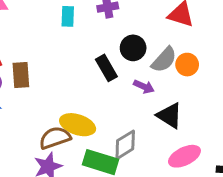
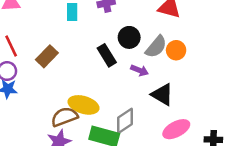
brown rectangle: (21, 75) -> (47, 56), moved, turned 50

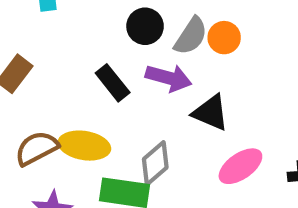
black rectangle: (107, 55) -> (113, 83), moved
purple arrow: (139, 70) -> (169, 78), size x1.5
brown semicircle: (64, 117) -> (37, 148), moved

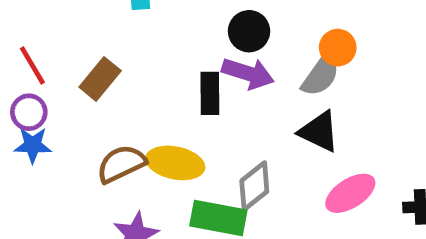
gray semicircle: (191, 36) -> (321, 75), moved
purple arrow: (169, 78) -> (248, 73), moved
black rectangle: (113, 83) -> (210, 93), turned 36

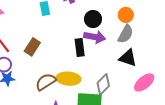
orange circle: (338, 48) -> (126, 15), moved

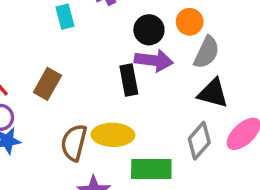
orange circle: (126, 15) -> (190, 22), moved
brown semicircle: (46, 82) -> (74, 143), turned -40
gray diamond: (103, 84) -> (199, 141), moved

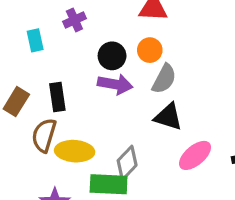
black rectangle: (129, 80) -> (57, 97), moved
gray diamond: (199, 141) -> (127, 163), moved
brown semicircle: (74, 143) -> (44, 135), moved

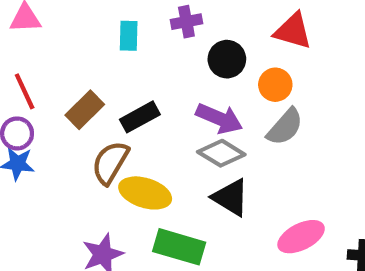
black circle: (112, 56) -> (227, 59), moved
black rectangle: (57, 97) -> (140, 117), turned 56
black triangle: (168, 117) -> (231, 197), moved
gray diamond: (127, 163) -> (221, 153), moved, turned 64

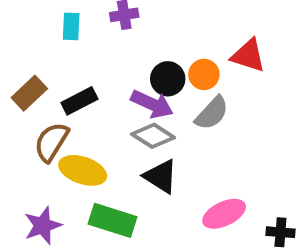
red triangle: (293, 31) -> (248, 56), moved
black circle: (227, 59) -> (168, 79), moved

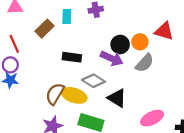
brown rectangle: (29, 93) -> (44, 29), moved
black rectangle: (79, 101) -> (72, 57), turned 36
gray diamond: (153, 136) -> (93, 81), moved
brown semicircle: (51, 142) -> (55, 94), moved

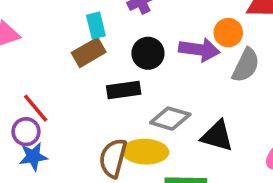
brown rectangle: (44, 29) -> (89, 52), moved, turned 30
red line: (14, 44) -> (36, 108), moved
black circle: (120, 44) -> (148, 53), moved
purple arrow: (112, 58) -> (199, 50), moved

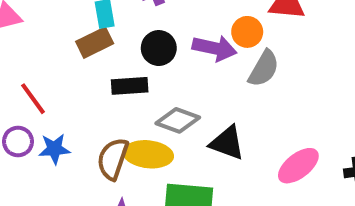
purple circle: (26, 132) -> (18, 141), moved
blue star: (33, 157) -> (54, 149), moved

